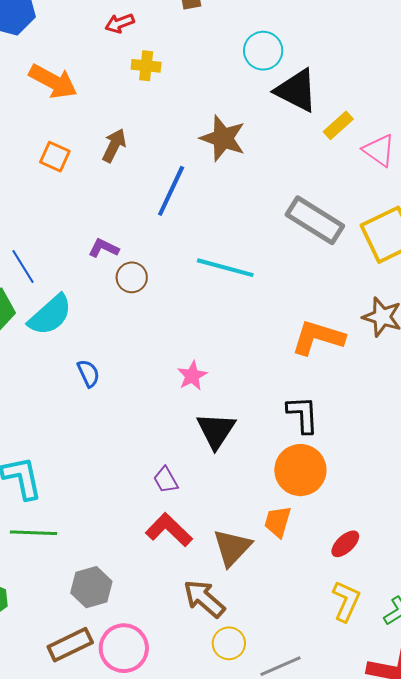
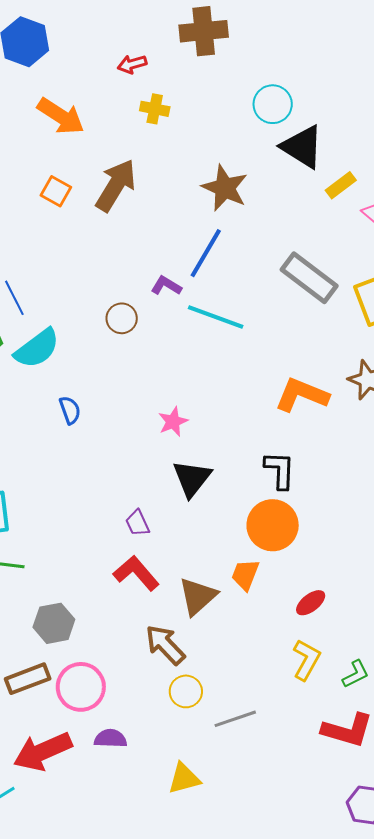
brown arrow: (114, 145) -> (116, 185), size x1.6
blue line: (171, 191) -> (206, 253), moved
purple L-shape: (104, 248) -> (166, 286), moved

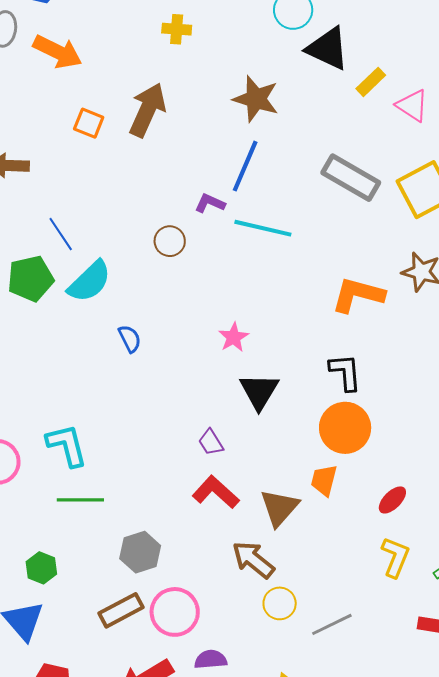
orange arrow: (61, 116) -> (58, 52), moved

